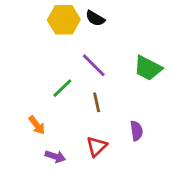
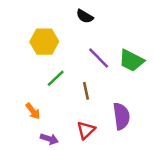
yellow hexagon: (64, 20) -> (44, 42), moved
purple line: (94, 65) -> (99, 58), moved
purple semicircle: (136, 131) -> (121, 116), size x1.5

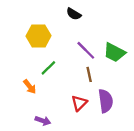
brown line: (86, 91) -> (89, 74), moved
orange arrow: (33, 111) -> (30, 87), moved
red triangle: (86, 130) -> (79, 103), moved

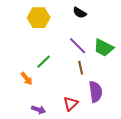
black semicircle: (74, 14) -> (80, 13), moved
yellow hexagon: (38, 36) -> (39, 18), moved
red triangle: (79, 103) -> (71, 104), moved

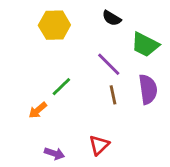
green trapezoid: (104, 48) -> (145, 45), moved
orange arrow: (27, 79) -> (38, 110), turned 88
purple semicircle: (96, 92) -> (148, 89), moved

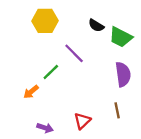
black semicircle: (112, 18) -> (96, 25), moved
purple line: (109, 64) -> (74, 53), moved
brown line: (113, 95) -> (117, 110), moved

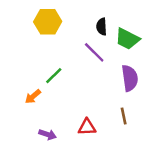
black semicircle: (96, 25) -> (102, 27), turned 56
purple line: (74, 53) -> (94, 52), moved
red triangle: (82, 121) -> (87, 127), turned 42

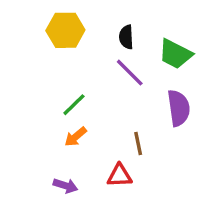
black semicircle: (102, 27) -> (126, 37), moved
orange arrow: (33, 96) -> (76, 137), moved
brown line: (124, 116) -> (138, 144), moved

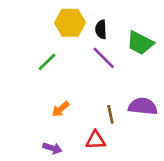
yellow hexagon: (65, 30) -> (70, 23), moved
green line: (74, 105) -> (47, 62), moved
purple semicircle: (179, 108) -> (143, 106), moved, turned -76

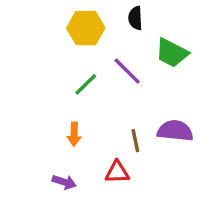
black semicircle: (101, 29) -> (135, 18), moved
green line: (47, 62) -> (86, 84), moved
orange arrow: (61, 109) -> (74, 134), turned -48

